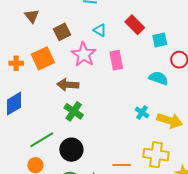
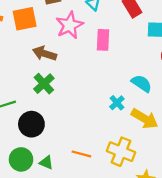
cyan semicircle: (159, 78) -> (142, 83), moved

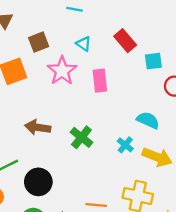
brown arrow: (45, 54) -> (38, 127), moved
green cross: (44, 84) -> (81, 137), moved

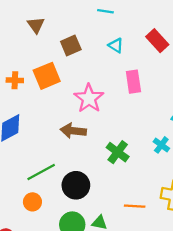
pink star: (62, 71) -> (89, 98), moved
green cross: (81, 137) -> (118, 152), moved

